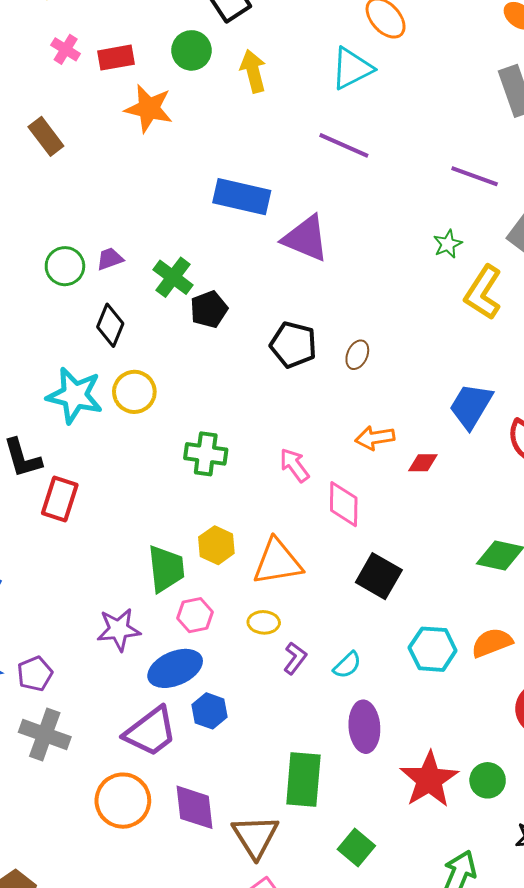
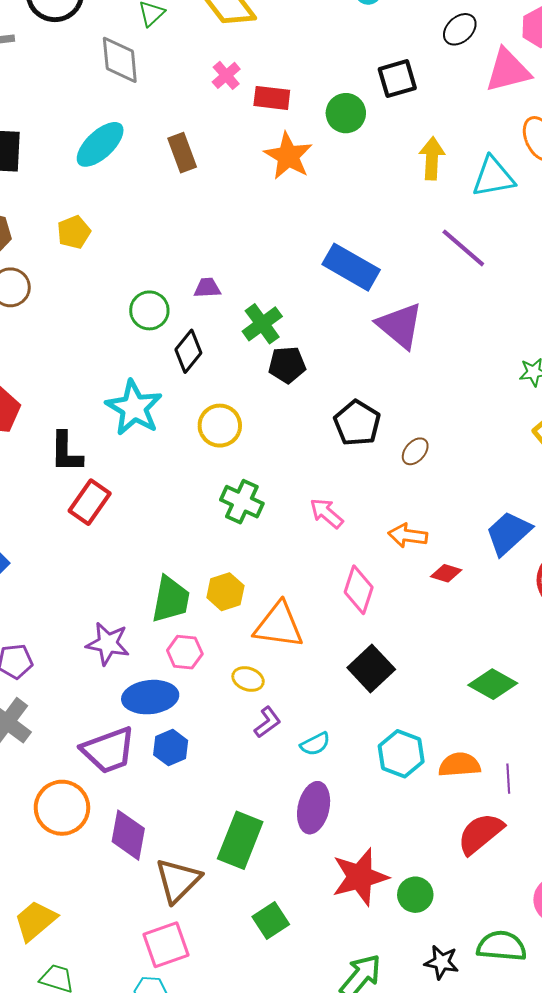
yellow arrow: (253, 71) -> (432, 158), moved
green circle: (65, 266) -> (149, 310), moved
yellow circle: (134, 392) -> (220, 426), moved
pink arrow: (294, 465) -> (327, 513), moved, turned -30

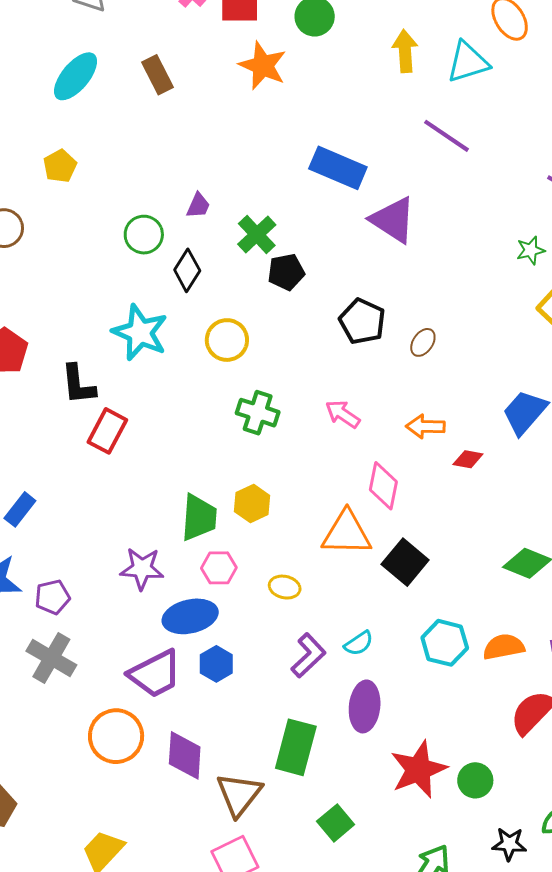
purple trapezoid: (207, 288) -> (198, 205), turned 124
orange triangle: (279, 625) -> (347, 533), moved
purple L-shape: (267, 722) -> (308, 655), moved, size x1.4

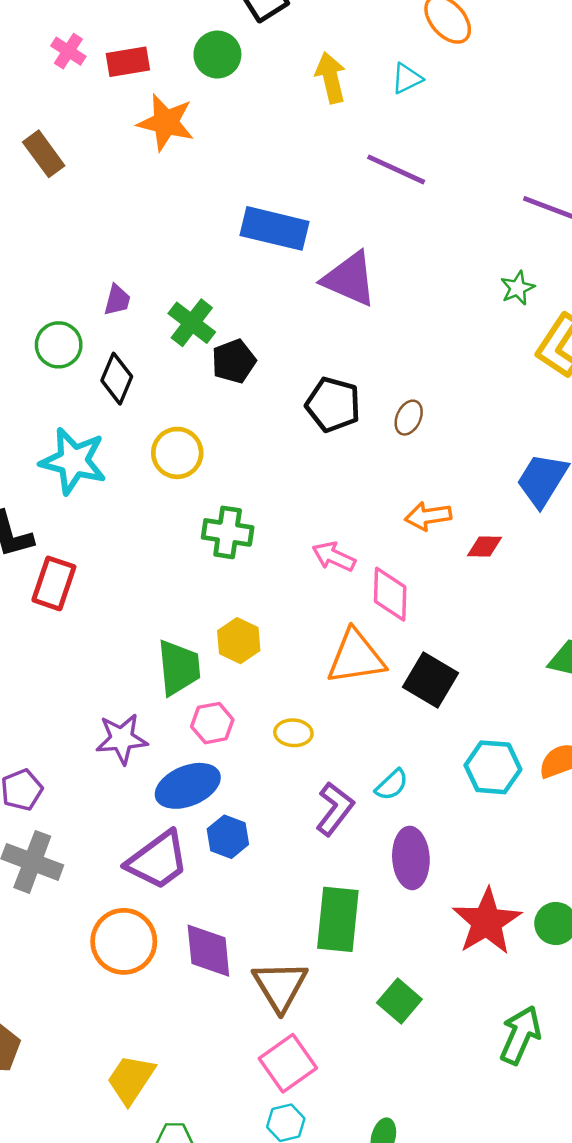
cyan triangle: (468, 62) -> (407, 78), size x0.6
pink arrow: (343, 414) -> (334, 557), moved

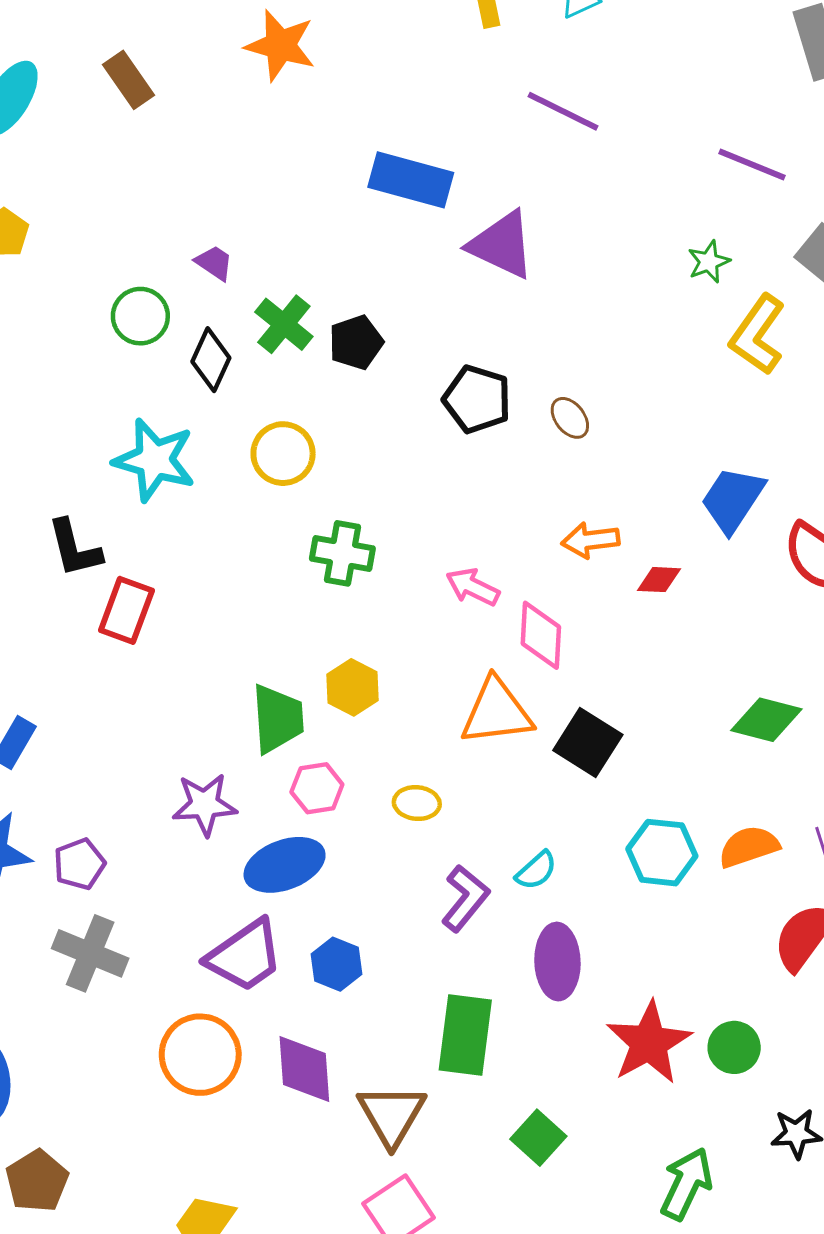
purple trapezoid: (117, 300) -> (214, 263), turned -72
green cross: (192, 323) -> (284, 324), moved
brown ellipse: (409, 418) -> (570, 418), turned -64
blue hexagon: (228, 837) -> (336, 964), moved

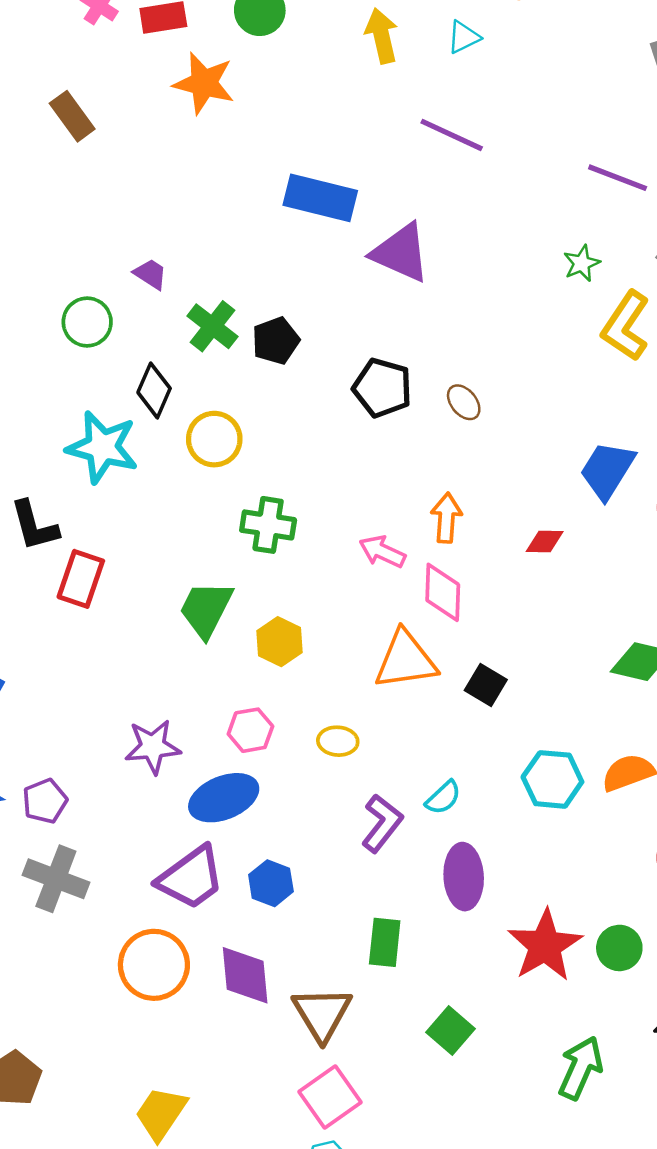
black diamond: (211, 360) -> (154, 390), moved
orange arrow: (590, 540) -> (446, 518), moved, turned 102
green trapezoid: (277, 719) -> (206, 609), moved, turned -148
black square: (588, 743) -> (486, 685), size x0.7
green rectangle: (465, 1035) -> (385, 942), size x0.7

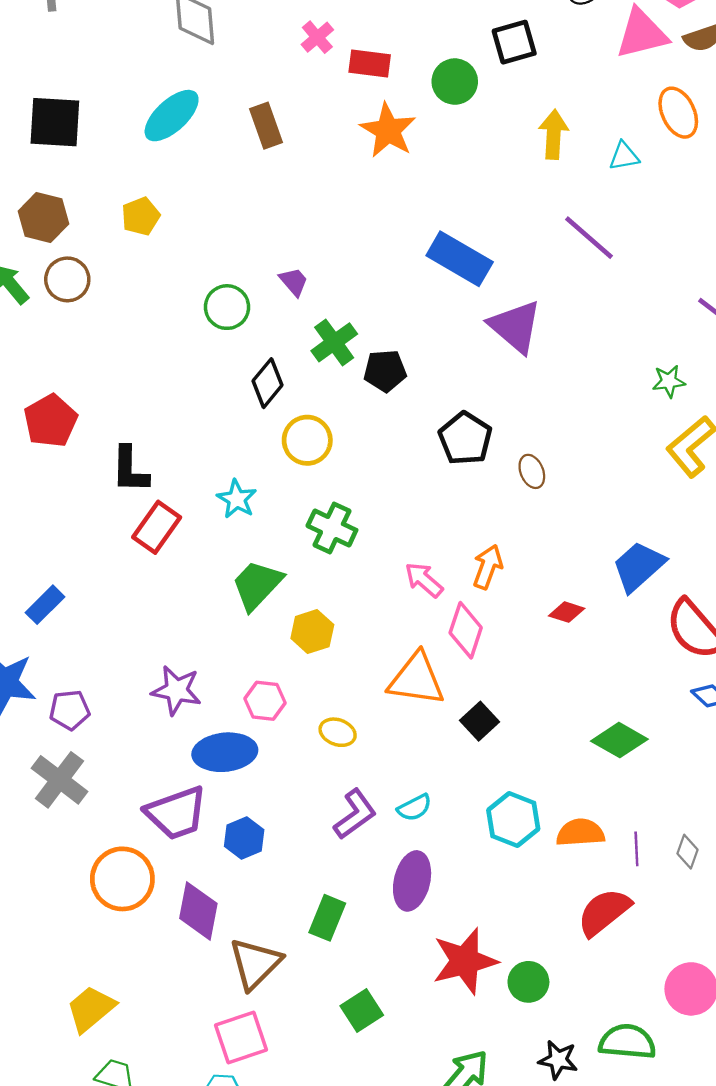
cyan star: (102, 447) -> (237, 499), moved, size x0.6

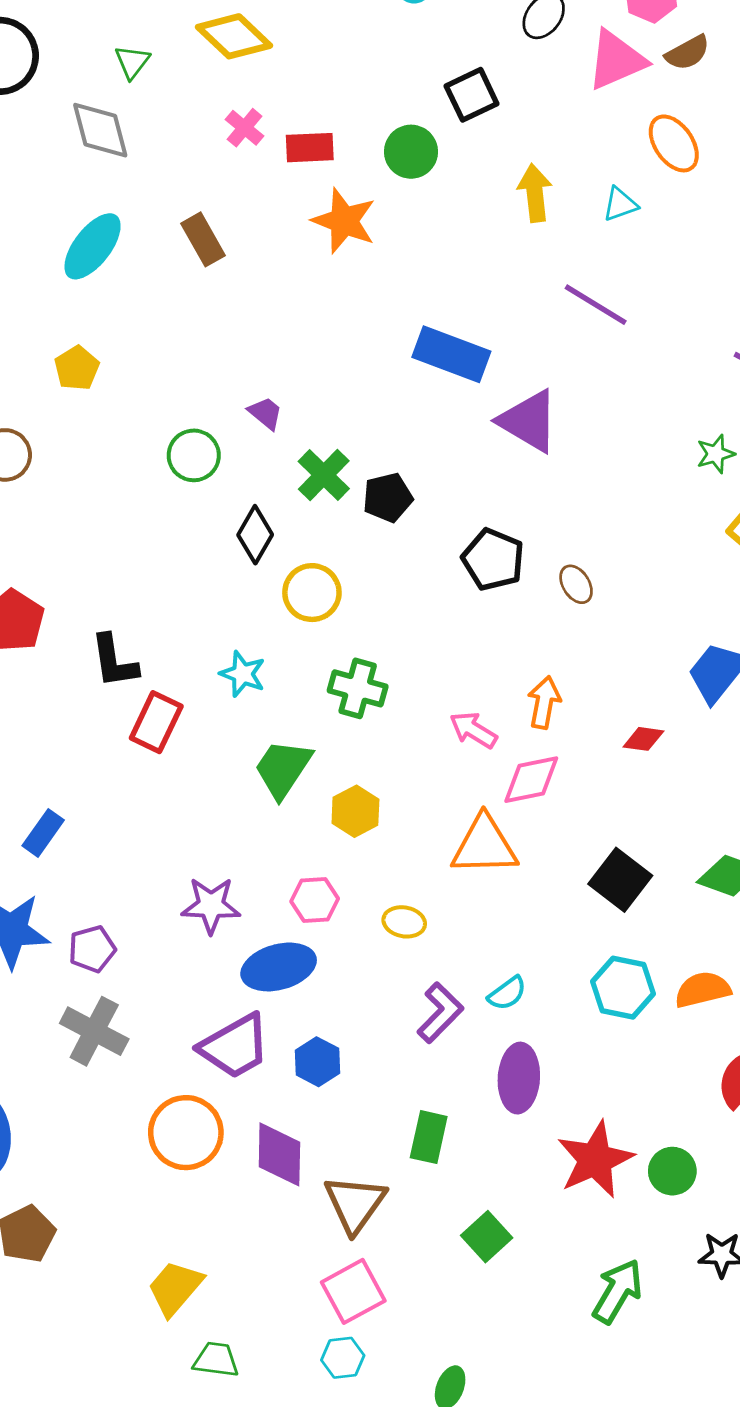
pink diamond: (466, 630) -> (531, 780), turned 70
black square: (479, 721) -> (620, 880), moved, size x1.4

